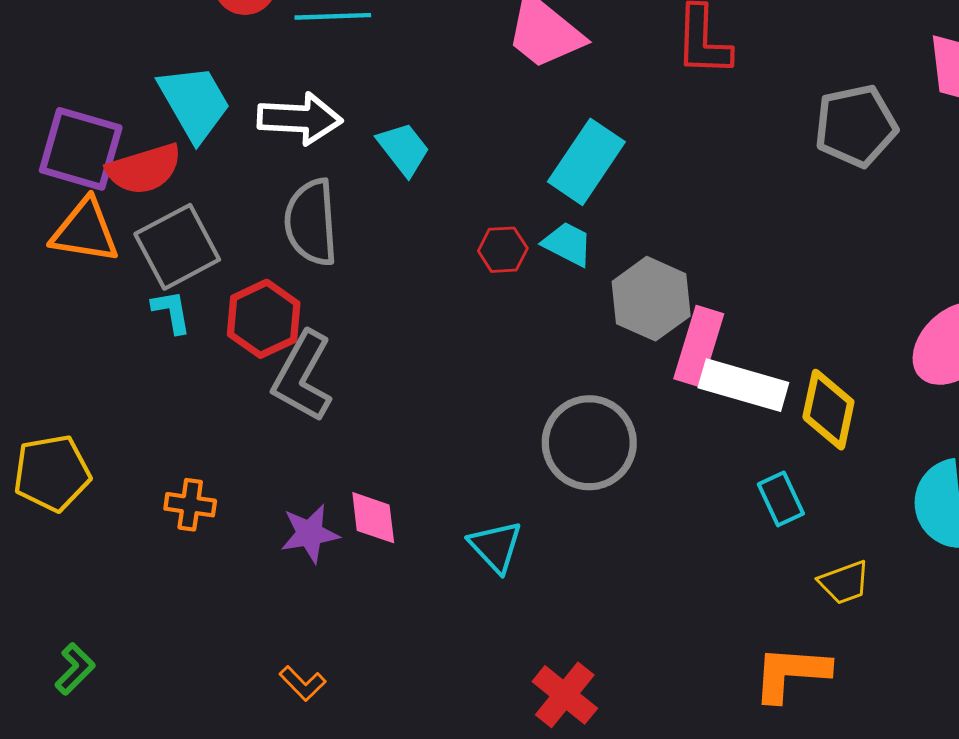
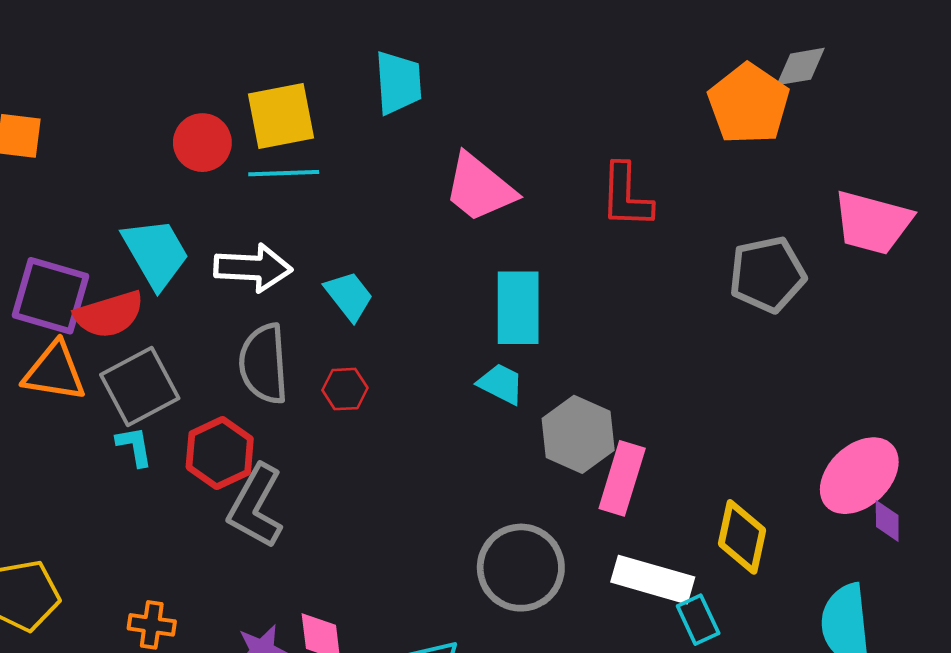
cyan rectangle: (586, 162) -> (518, 308), turned -34
red hexagon: (503, 250) -> (345, 389), moved
white rectangle: (743, 385) -> (653, 580), moved

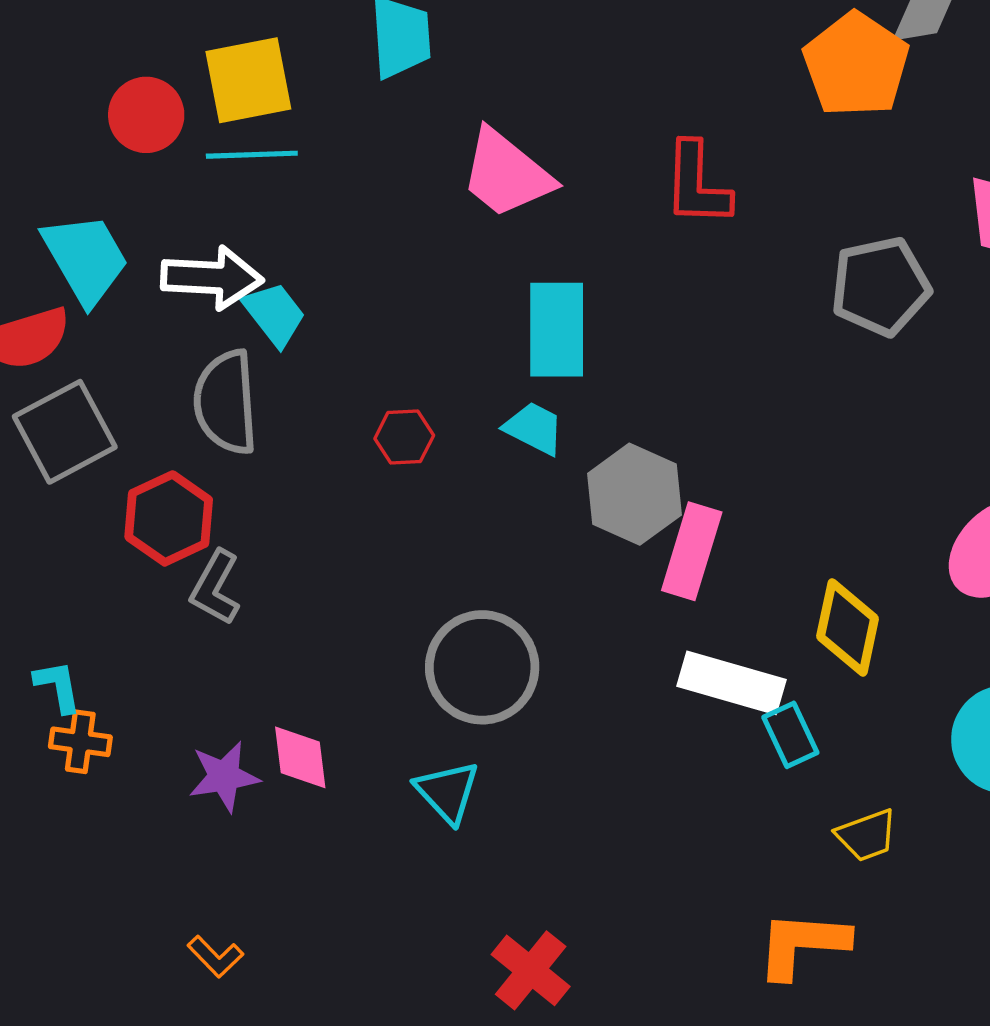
cyan trapezoid: (349, 296) -> (274, 314), moved
red hexagon: (345, 389) -> (404, 437), moved
cyan L-shape: (134, 446) -> (58, 686), moved
gray L-shape: (256, 506) -> (215, 588), size x0.7
gray circle: (521, 568) -> (482, 667), moved

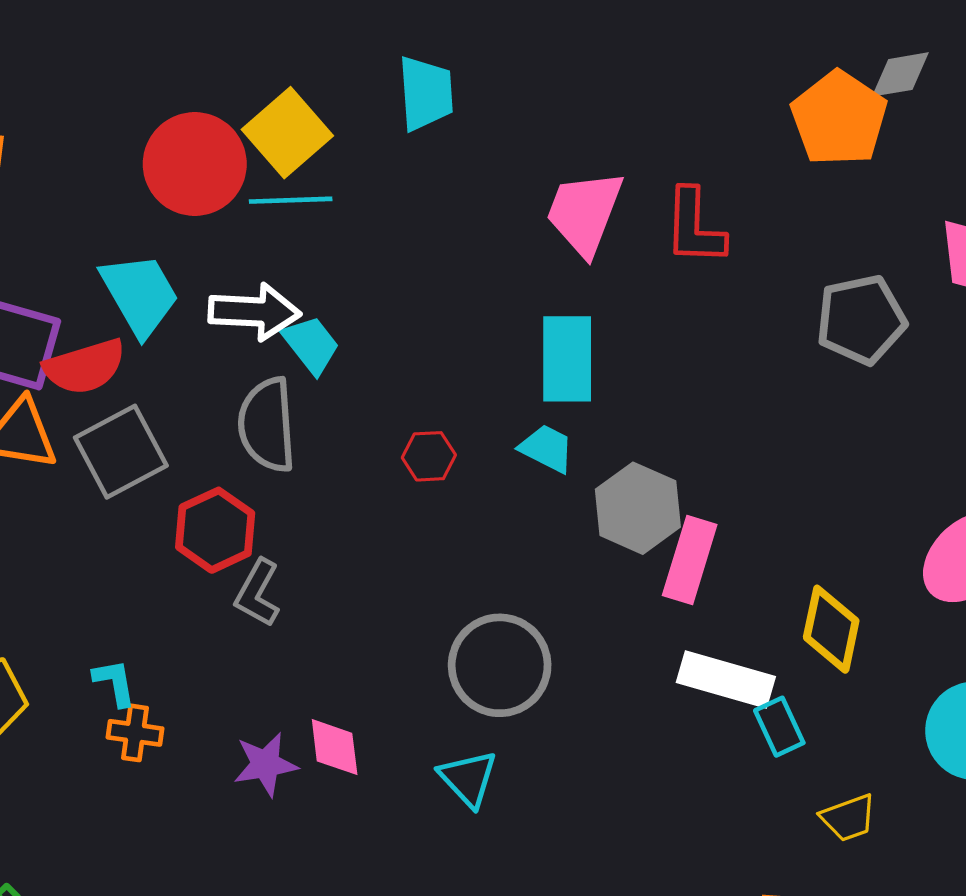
yellow square: (248, 80) -> (287, 133), turned -30
red circle: (146, 115) -> (195, 164), size x1.5
pink trapezoid: (506, 174) -> (584, 213), moved, turned 72

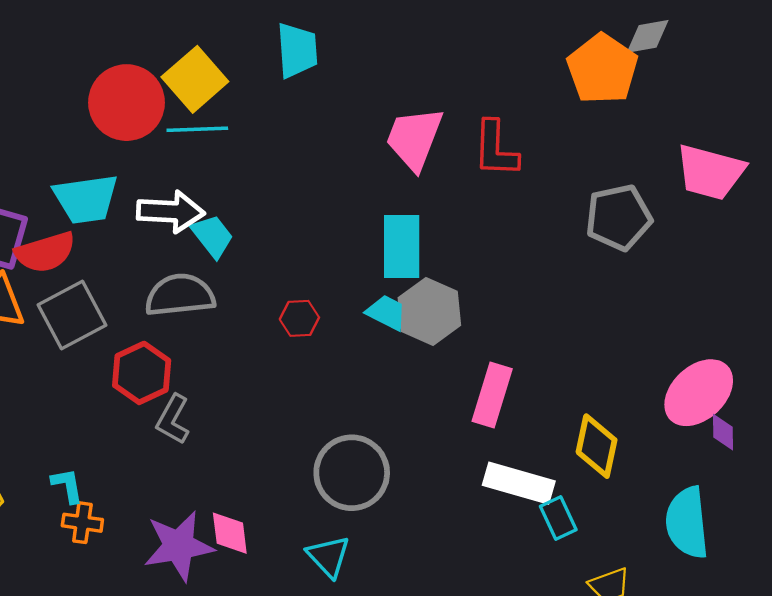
cyan trapezoid: (140, 294) -> (86, 199), turned 112
gray semicircle: (267, 425) -> (180, 295), turned 88
gray hexagon: (638, 508) -> (429, 311), moved
purple star: (265, 764) -> (179, 546), size x1.5

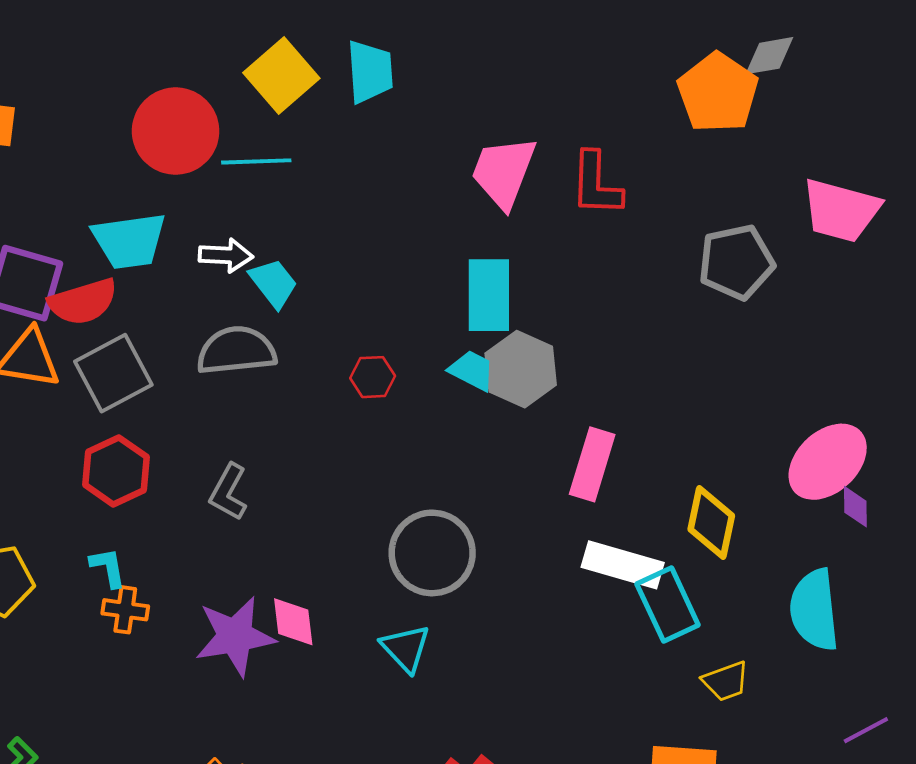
yellow square: (195, 79) -> (281, 76), moved
white arrow: (171, 212) -> (226, 255), size x0.7
red hexagon: (142, 373) -> (116, 471), moved
cyan rectangle: (558, 518) -> (668, 605), size x1.5

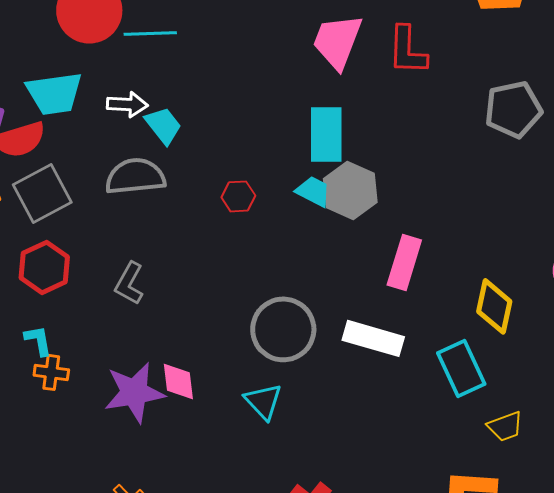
white rectangle: (623, 565) -> (373, 338), moved

